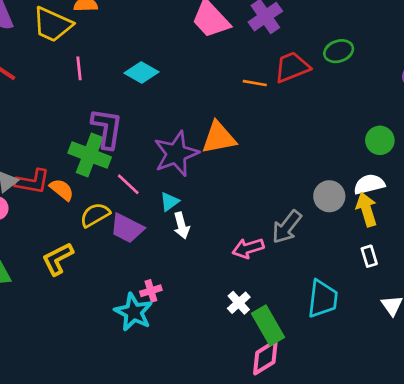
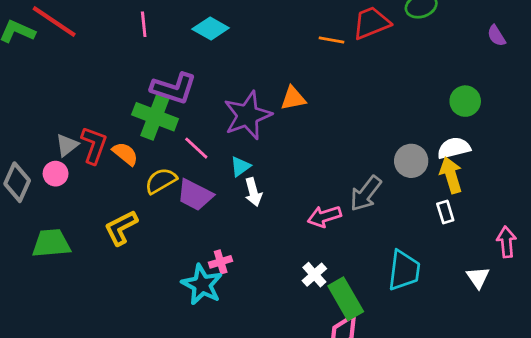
purple L-shape: (107, 128) -> (174, 88), turned 99
orange triangle: (219, 138) -> (293, 98), size x0.7
red L-shape: (32, 182) -> (94, 145), turned -80
white rectangle: (369, 256) -> (445, 212), moved

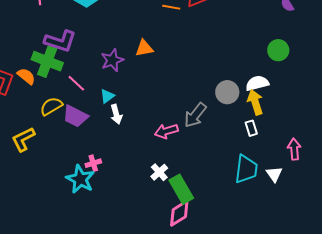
green circle: (465, 101) -> (278, 50), moved
purple star: (248, 115) -> (112, 60), size x0.7
orange semicircle: (125, 154) -> (26, 76), moved
cyan trapezoid: (404, 270) -> (246, 169), moved

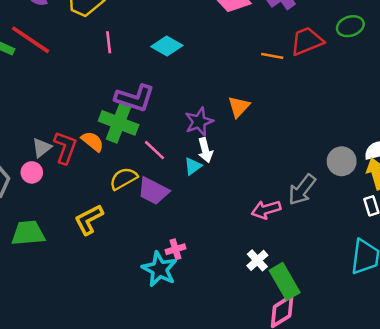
orange triangle: (144, 48) -> (239, 107), turned -36
white arrow: (116, 114) -> (205, 150), moved

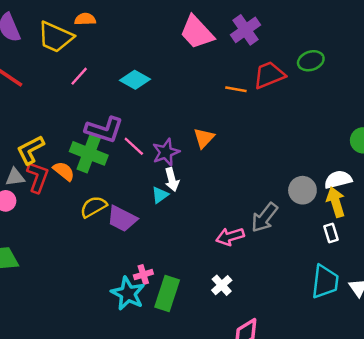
pink line: (109, 42) -> (79, 76), turned 48
gray triangle: (42, 148) -> (15, 177), turned 30
pink line: (154, 150) -> (134, 146), moved
yellow L-shape: (89, 220) -> (31, 150), moved
green rectangle: (285, 281) -> (167, 294), moved, turned 48

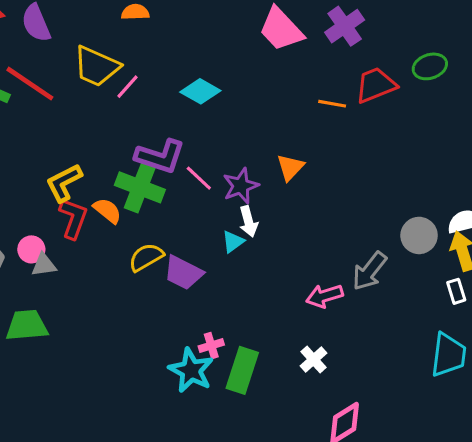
yellow trapezoid: (55, 37) -> (96, 66), moved
gray triangle: (15, 177) -> (44, 265), moved

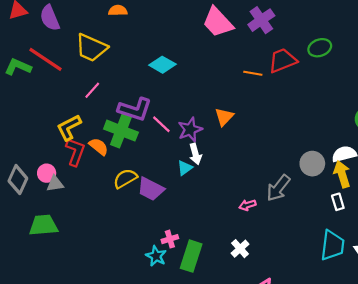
pink line: (128, 87) -> (92, 90), moved
pink arrow: (324, 296) -> (247, 205), size x0.7
cyan star: (191, 370) -> (156, 256), size x0.7

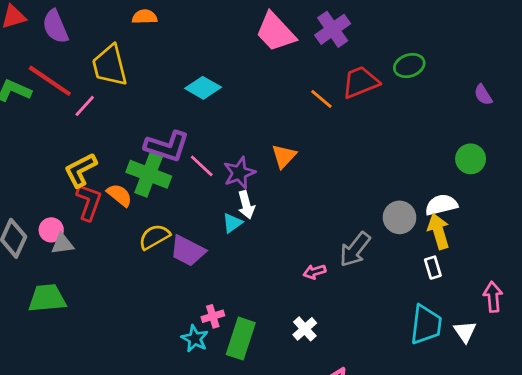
yellow trapezoid: (91, 48) -> (110, 66), turned 52
orange line: (253, 73) -> (321, 99), turned 30
pink line: (92, 90) -> (85, 106), moved

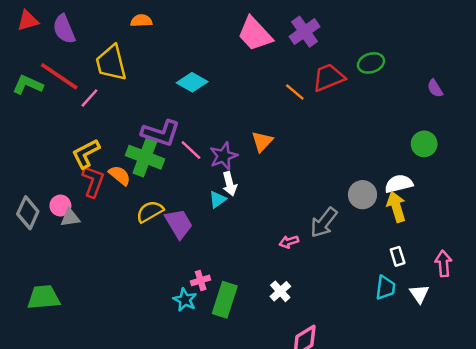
purple trapezoid: (188, 251) -> (179, 224), turned -148
white rectangle: (433, 268) -> (398, 256), moved
green trapezoid: (47, 298) -> (43, 297), moved
cyan trapezoid: (426, 325) -> (385, 288), size x0.7

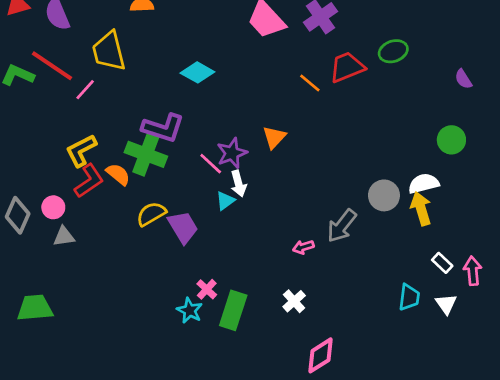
pink line: (191, 150) -> (211, 164), moved
red L-shape: (93, 181) -> (89, 181), turned 36
gray triangle: (70, 218) -> (64, 236), moved
white rectangle: (398, 256) -> (442, 263), moved, turned -30
pink cross: (201, 280) -> (207, 289), turned -30

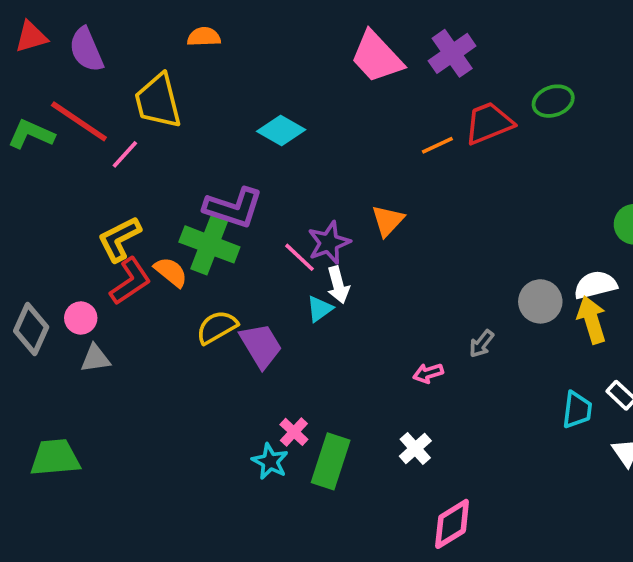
orange line: (310, 83) -> (437, 145), turned -65
gray arrow: (342, 226) -> (481, 344), size x0.6
cyan trapezoid: (409, 297) -> (577, 410), moved

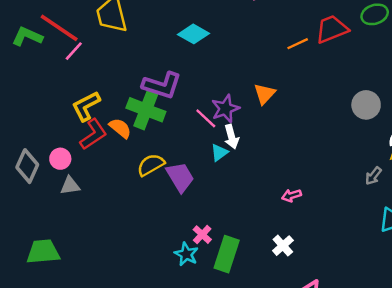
pink line: (125, 154) -> (74, 51), moved
gray circle: (540, 301) -> (366, 105), moved
gray arrow: (481, 344) -> (373, 176), moved

